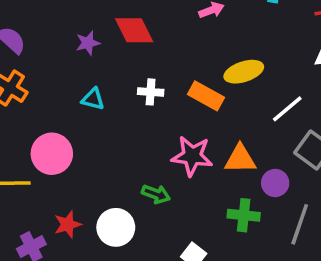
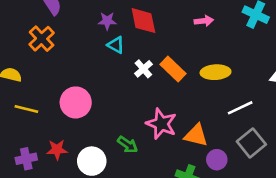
white cross: (151, 92) -> (143, 69), turned 30
orange rectangle: (206, 96) -> (173, 69), moved
cyan triangle: (93, 99) -> (116, 45), moved
pink circle: (52, 154) -> (76, 102), moved

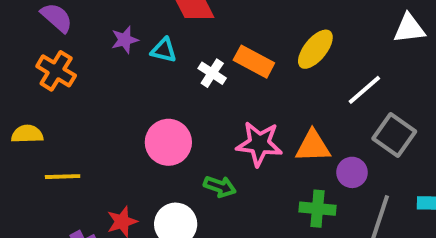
purple star: (107, 21) -> (125, 40), moved
yellow ellipse: (216, 72) -> (315, 49), turned -32
pink circle: (76, 102) -> (168, 142), moved

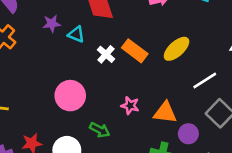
pink star: (259, 144) -> (130, 106), size x0.6

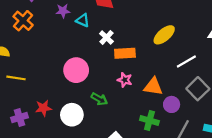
orange rectangle: (135, 51) -> (125, 53), moved, turned -42

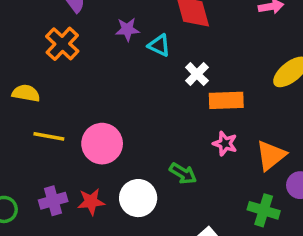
pink circle: (76, 70) -> (102, 144), moved
orange triangle: (153, 87) -> (271, 155), turned -48
red star: (43, 108) -> (91, 202), moved

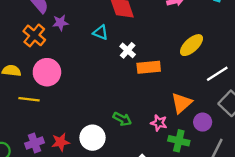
purple star: (127, 29) -> (60, 23), moved
pink circle: (102, 144) -> (47, 72), moved
pink star: (225, 144) -> (159, 123), moved

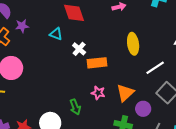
yellow ellipse: (191, 45) -> (133, 44), turned -55
green arrow: (122, 119) -> (75, 107), turned 42
pink star: (159, 123) -> (98, 93), moved

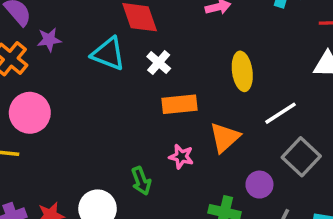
cyan triangle: (56, 34) -> (108, 54), size x1.5
white cross: (79, 49) -> (159, 63), moved
orange triangle: (125, 93) -> (225, 137), moved

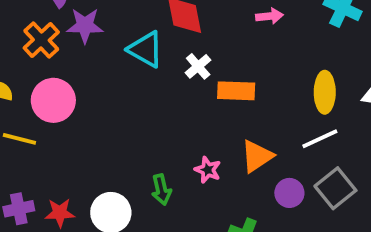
purple star: (49, 40) -> (85, 26), size x1.4
yellow ellipse: (242, 71) -> (325, 92), moved
orange rectangle: (180, 104) -> (236, 91), moved
purple circle: (259, 185) -> (289, 193), moved

